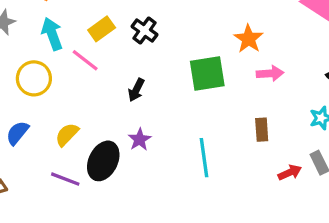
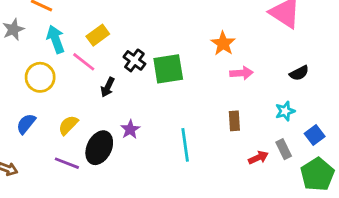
black cross: (144, 31) -> (134, 60), moved
green square: (207, 73) -> (168, 69), moved
black arrow: (136, 90) -> (108, 87), moved

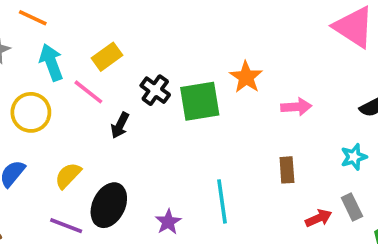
orange star: (223, 44) -> (246, 77), moved
purple star: (130, 129) -> (168, 222), moved

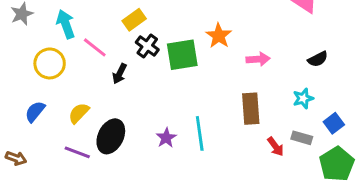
yellow rectangle: (107, 57) -> (134, 20), moved
brown rectangle: (287, 170) -> (251, 109), size x1.5
gray rectangle: (352, 207) -> (302, 138), turned -48
red arrow: (319, 218) -> (276, 147), turned 78
purple star: (168, 222) -> (166, 138), moved

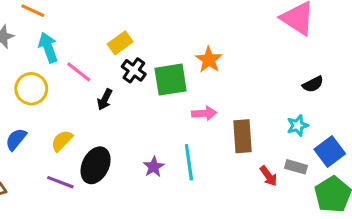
pink arrow: (258, 59) -> (204, 113), moved
blue square: (334, 123) -> (330, 152), size x1.4

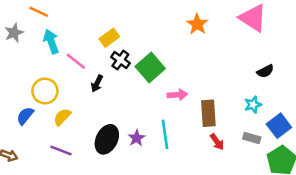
orange star: (209, 60) -> (197, 24), moved
green square: (171, 80) -> (150, 67), turned -32
yellow circle: (31, 89) -> (45, 91), moved
black ellipse: (96, 165) -> (107, 139), moved
red arrow: (269, 176) -> (217, 142), moved

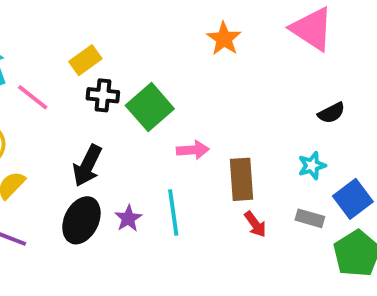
black cross: (120, 60) -> (103, 95), turned -30
black arrow: (97, 84) -> (87, 166), moved, size x1.5

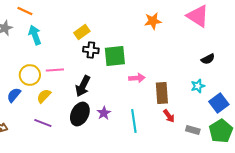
orange star: (224, 39) -> (153, 21), turned 30
pink line: (33, 97) -> (55, 70), moved, turned -42
green square: (150, 107) -> (115, 56), turned 35
cyan line: (173, 212) -> (134, 121), moved
gray rectangle: (310, 218) -> (193, 130), moved

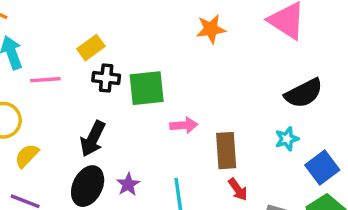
black semicircle: (208, 59) -> (304, 93), size x1.6
pink line: (55, 70) -> (45, 80), moved

